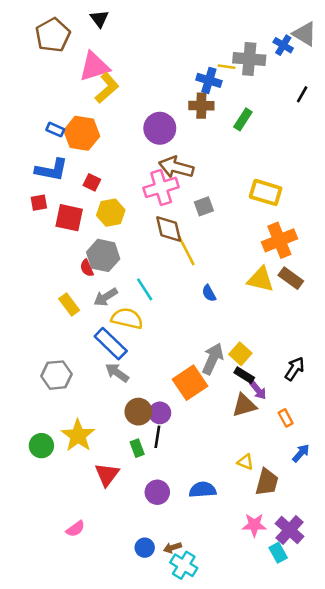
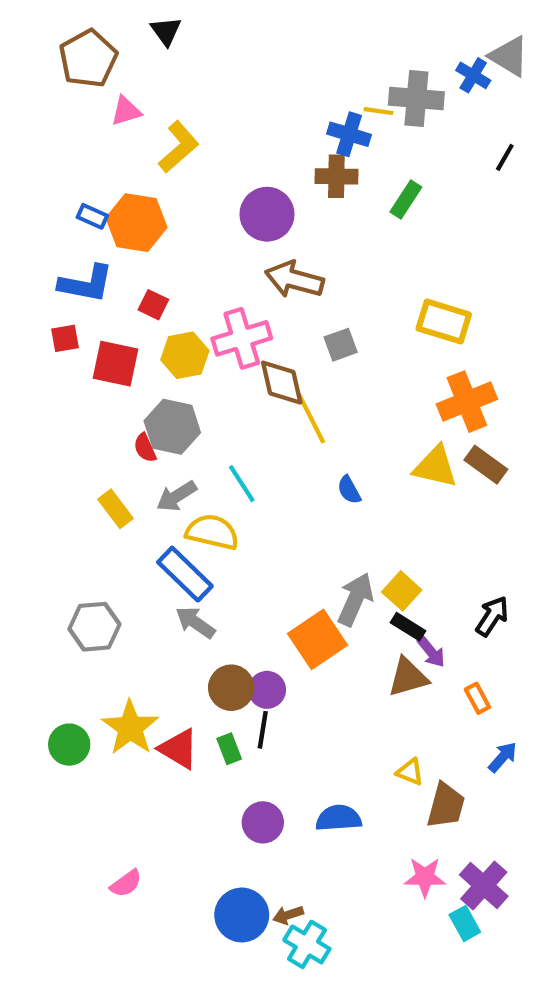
pink triangle: (94, 67) -> (126, 111), moved, size x0.6
pink cross: (161, 187) -> (242, 338), moved
red triangle: (107, 475) -> (179, 749), moved, turned -36
blue circle: (145, 548) -> (242, 915), size x1.6

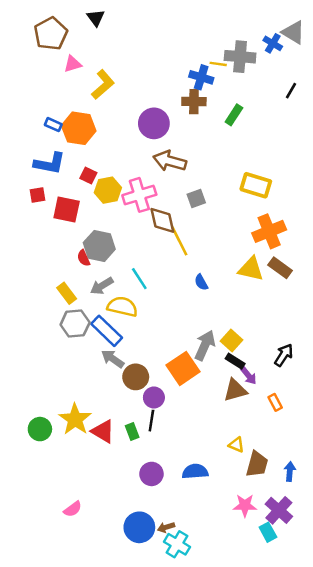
yellow hexagon: (185, 355) -> (108, 190), moved
gray hexagon: (94, 627) -> (75, 324), moved
brown circle: (231, 688) -> (136, 377), moved
blue arrow: (503, 757) -> (290, 471), moved, turned -36

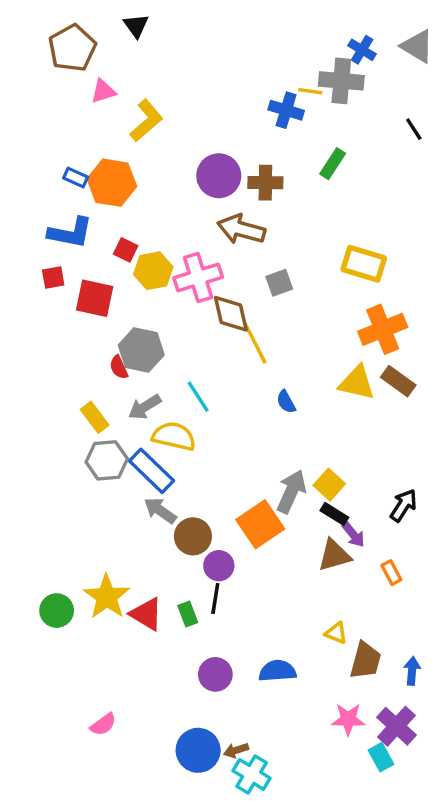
blue cross: (273, 43) -> (362, 50), moved
black line: (291, 91) -> (414, 129), turned -63
brown cross: (194, 102) -> (265, 183), moved

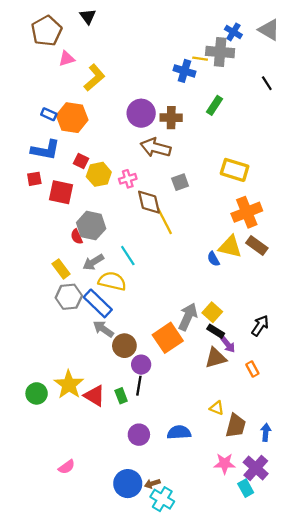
pink cross: (198, 278) -> (128, 179), size x0.6
blue semicircle: (286, 402) -> (213, 259), moved

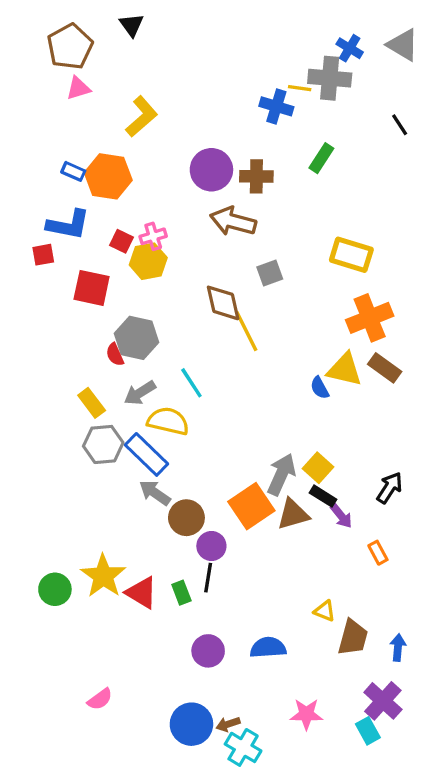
pink triangle: (67, 59) -> (78, 88), moved
red square: (34, 179) -> (43, 255), moved
pink cross: (128, 179) -> (153, 236), moved
brown triangle: (216, 358) -> (293, 514), moved
pink star: (225, 464) -> (306, 714), moved

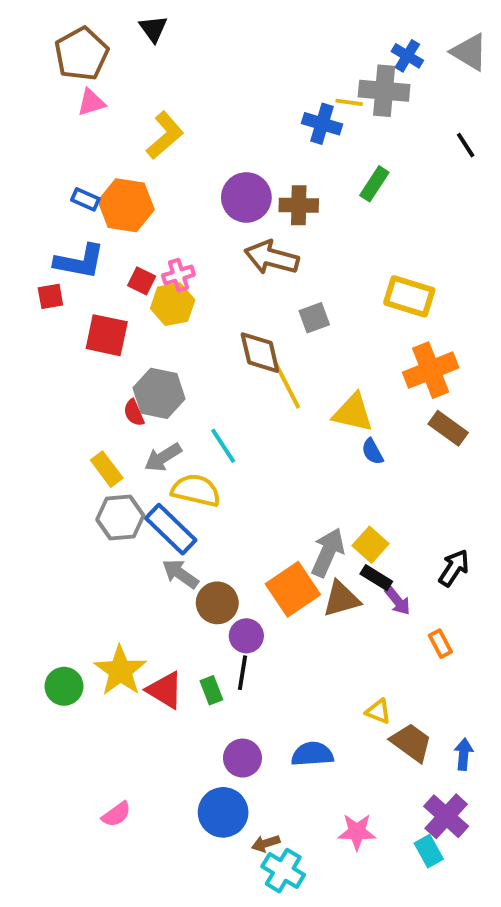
yellow triangle: (345, 370) -> (353, 413), moved
brown trapezoid: (353, 638) -> (411, 743), turned -69
blue circle: (191, 724) -> (223, 812), moved

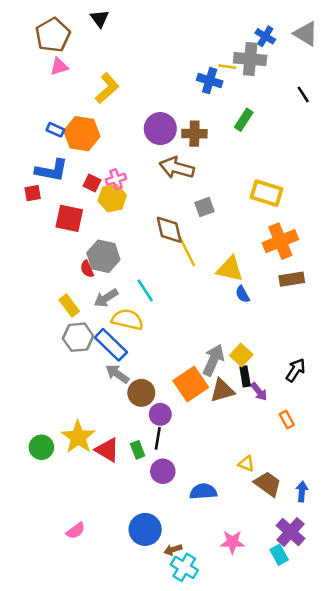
brown rectangle: (448, 428) -> (292, 279), turned -45
black rectangle: (376, 578) -> (245, 376), turned 48
purple circle: (242, 758) -> (163, 471), moved

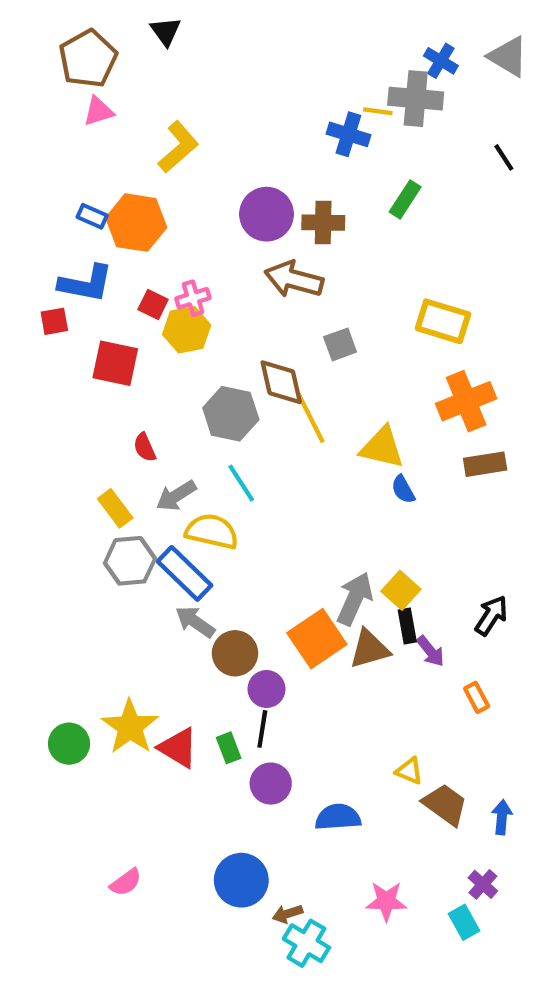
gray hexagon: (103, 256) -> (231, 414), moved
purple cross: (291, 532) -> (483, 884), size x0.6

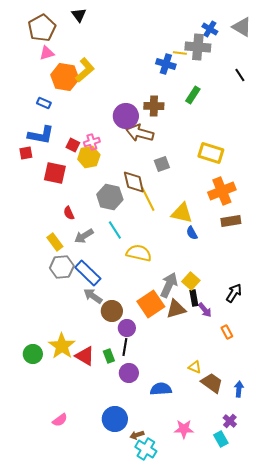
purple circle: (267, 214) -> (126, 116), moved
orange hexagon: (136, 223) -> (65, 77), moved
yellow semicircle: (212, 531) -> (139, 253), moved

